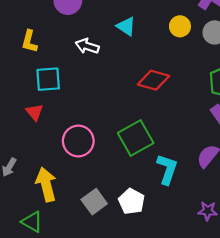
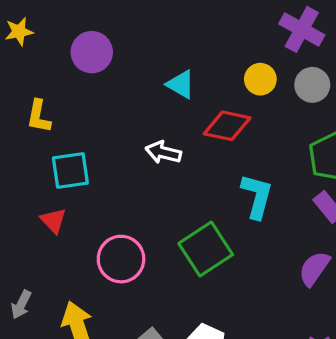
white arrow: (87, 46) -> (163, 152), moved
red diamond: (154, 80) -> (227, 126), moved
cyan L-shape: (167, 169) -> (257, 196), moved

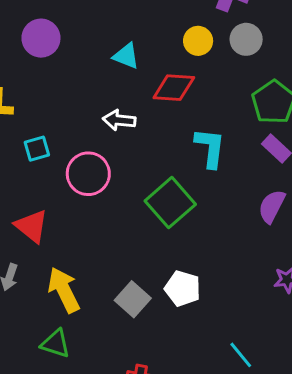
cyan square: (70, 170) -> (37, 149), size x0.7
red triangle: (53, 221) -> (32, 226), moved, size x1.4
pink circle: (121, 259) -> (88, 174), moved

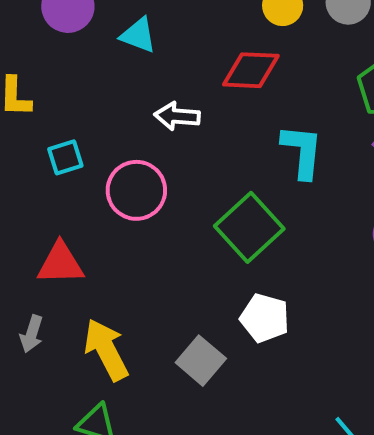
cyan triangle: (126, 56) -> (138, 35), moved
red triangle: (32, 226) -> (60, 264), turned -39
white pentagon: (183, 288) -> (265, 318), moved

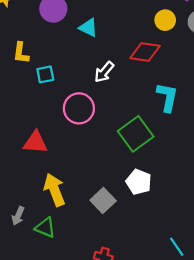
white arrow: (177, 116) -> (104, 72), turned -60
cyan square: (65, 157) -> (45, 74), moved
gray arrow: (32, 334) -> (18, 216), moved

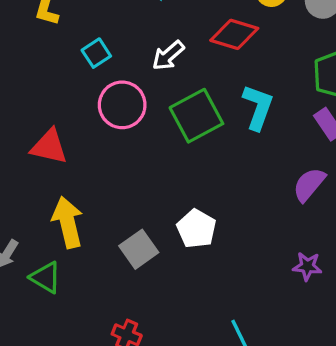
cyan square: (45, 74) -> (96, 53), moved, turned -30
green square: (136, 134) -> (196, 116), moved

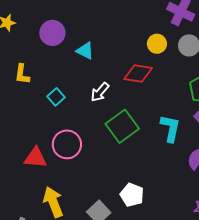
pink circle: (122, 105) -> (67, 144), moved
cyan L-shape: (258, 107) -> (170, 128), moved

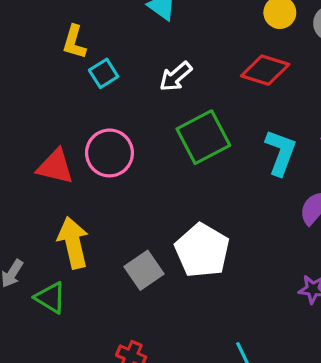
yellow L-shape: (22, 74) -> (74, 42), moved
red diamond: (138, 74) -> (265, 70), moved
white pentagon: (132, 195) -> (202, 251), size x1.4

